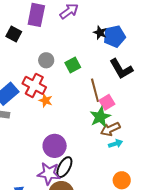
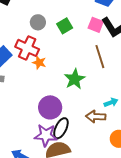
brown line: (95, 90) -> (100, 57), moved
pink square: (107, 102) -> (96, 25), moved, turned -35
green star: (100, 117) -> (75, 79), moved
brown arrow: (110, 129) -> (96, 117), moved, turned 30

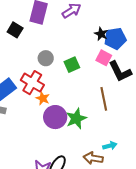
pink square: (96, 25) -> (104, 58), moved
purple circle: (50, 107) -> (55, 117), moved

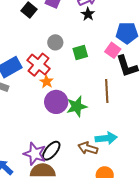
black star: (101, 34) -> (88, 14), moved
cyan arrow: (110, 146) -> (106, 138), size x1.5

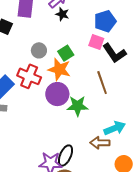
orange star: (47, 82) -> (59, 69), moved, size x1.6
purple circle: (56, 102) -> (57, 94), moved
green star: (77, 106) -> (78, 106), turned 30

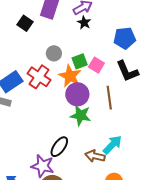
pink square: (96, 42) -> (96, 65), moved
purple circle: (57, 94) -> (77, 94), moved
cyan arrow: (115, 128) -> (112, 145), turned -35
black ellipse: (65, 156) -> (59, 147), moved

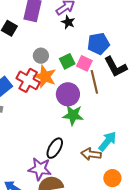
blue pentagon: (125, 38) -> (98, 44), moved
orange star: (70, 76) -> (45, 76), moved
brown line: (109, 98) -> (94, 82), moved

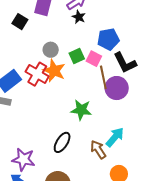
purple circle: (68, 94) -> (117, 88), moved
brown arrow: (91, 154) -> (98, 150), turned 48
purple star: (40, 169) -> (23, 159), moved

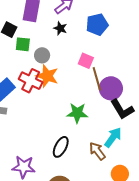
black star: (79, 17) -> (60, 28), moved
blue pentagon: (108, 39) -> (97, 24), moved
green square: (77, 56) -> (23, 44), moved, turned 35
black L-shape: (125, 63) -> (122, 109), moved

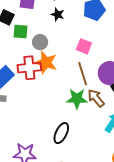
brown line: (97, 79) -> (83, 74), moved
red cross: (31, 81) -> (29, 68), turned -30
brown arrow: (97, 151) -> (96, 98), moved

